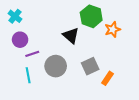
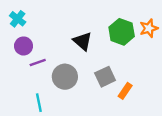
green hexagon: (91, 16) -> (122, 32), moved
orange star: (113, 29) -> (149, 28), moved
cyan line: (28, 75) -> (39, 103), moved

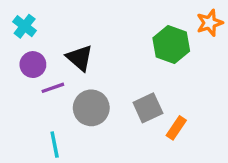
orange star: (149, 28) -> (210, 23), moved
black triangle: (83, 41) -> (80, 58), moved

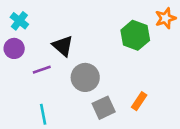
purple circle: (33, 65) -> (14, 48), moved
gray circle: (91, 108) -> (85, 77), moved
gray square: (148, 108) -> (104, 108), moved

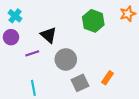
green hexagon: (135, 35) -> (93, 21), moved

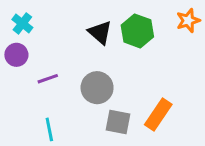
black triangle: (49, 35) -> (100, 32), moved
orange rectangle: (107, 78) -> (158, 115), size x1.5
gray square: (80, 83) -> (118, 122), turned 36

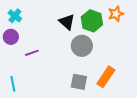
orange star: (188, 20) -> (116, 14), moved
gray circle: (97, 88) -> (82, 46), moved
cyan line: (49, 129) -> (13, 84), moved

